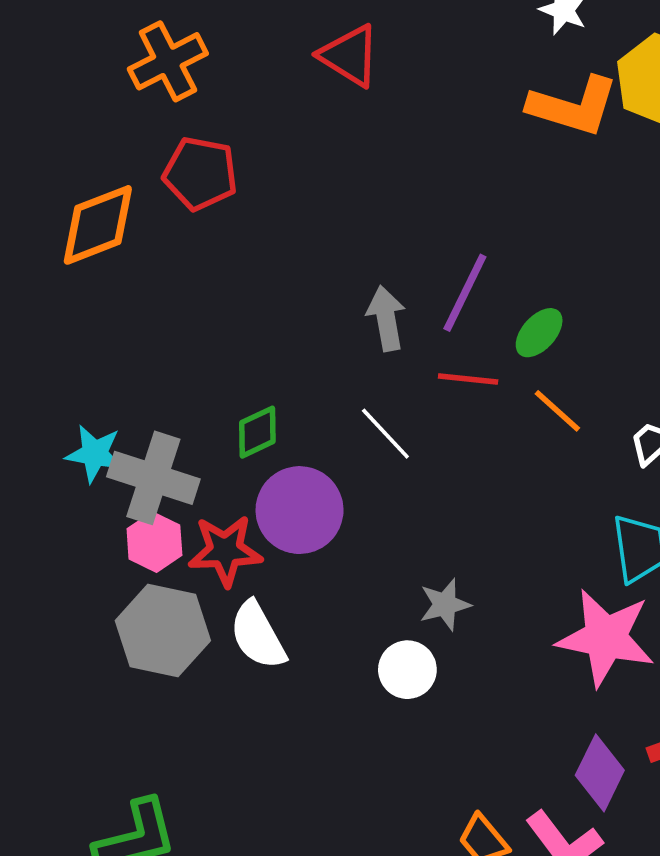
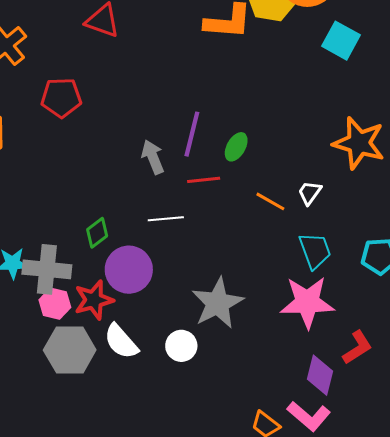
red pentagon: (200, 173) -> (61, 98), moved
orange line: (557, 411) -> (270, 201), moved
white line: (385, 434) -> (166, 219), turned -40
gray star: (445, 604) -> (218, 303), size x1.8
white circle: (407, 670) -> (181, 346), moved

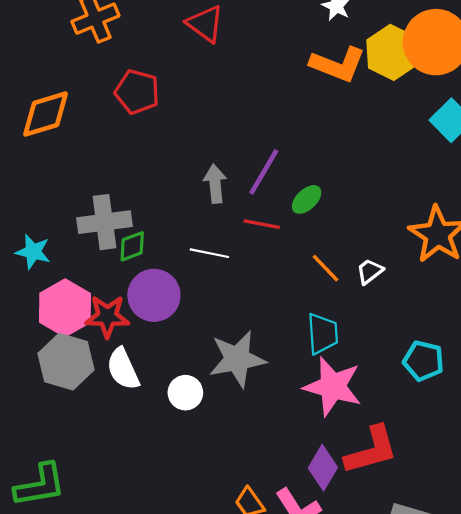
cyan trapezoid: (315, 251) -> (323, 334), moved
gray cross: (47, 269) -> (104, 222), moved, turned -30
pink hexagon: (55, 304) -> (65, 308), size x1.6
red L-shape: (357, 347) -> (371, 450), size x1.5

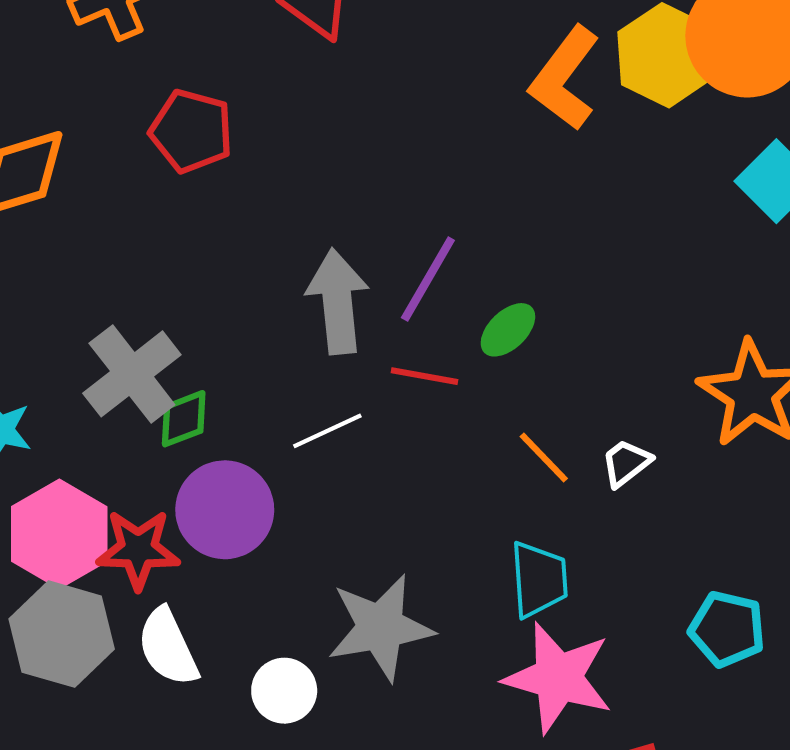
orange L-shape: (338, 64) -> (565, 78), turned 106
gray arrow: (215, 184) -> (337, 301), size x1.4
gray cross: (104, 222) -> (132, 374), turned -30
white line: (209, 253) -> (327, 431), turned -36

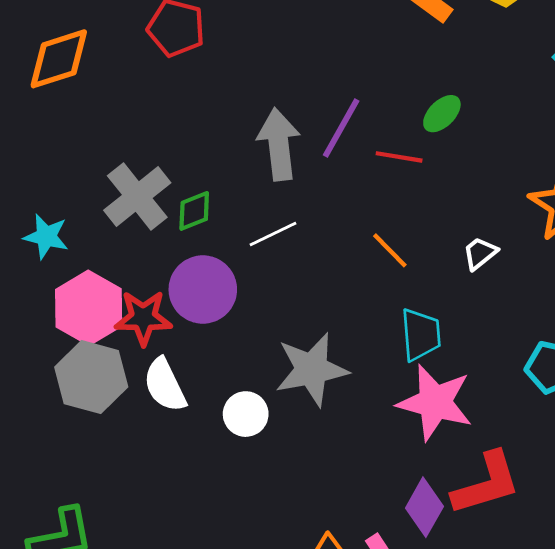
green ellipse: (508, 330) -> (442, 114), moved
red line: (425, 376) -> (399, 157), moved
green diamond: (184, 419) -> (194, 211), moved
orange line: (544, 458) -> (390, 250), moved

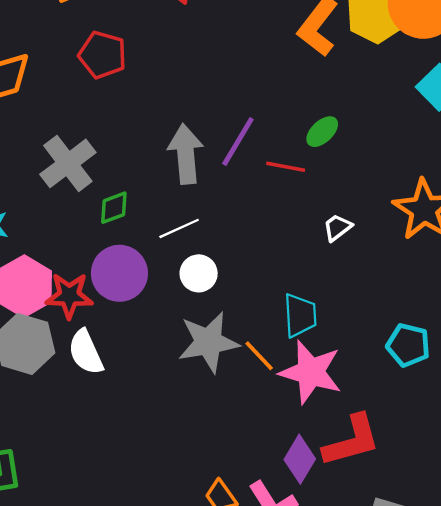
gray cross: (137, 197) -> (68, 163), moved
orange line: (390, 250) -> (259, 356), moved
white trapezoid: (480, 253) -> (338, 228), moved
white circle: (246, 414) -> (199, 273), moved

